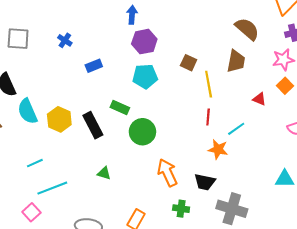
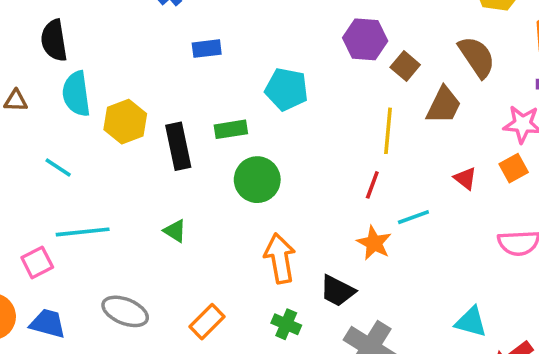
purple hexagon: (144, 42) -> (365, 39), moved
brown square: (189, 63) -> (405, 66), moved
green rectangle: (120, 107) -> (231, 129), turned -48
cyan line: (35, 163) -> (58, 167), moved, turned 42

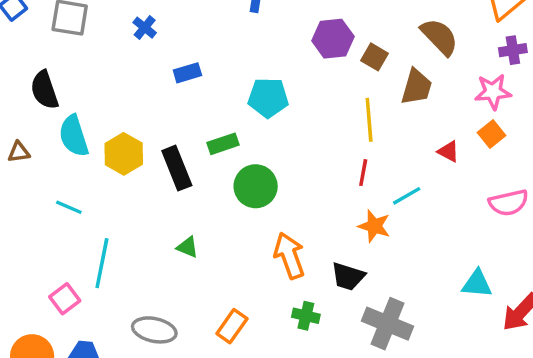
cyan line: (83, 232) -> (102, 263), turned -63

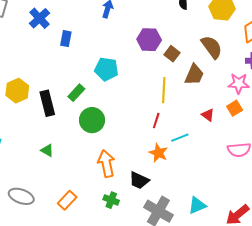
blue cross: (145, 28) -> (40, 18), size x1.5
blue rectangle: (187, 73) -> (66, 39), moved, turned -70
green rectangle: (223, 144) -> (76, 93), turned -36
cyan triangle: (477, 284) -> (197, 205), moved, turned -36

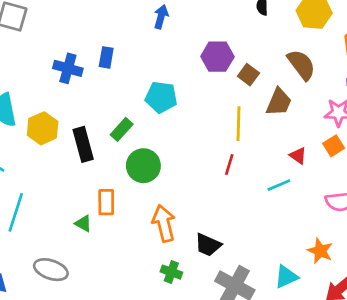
blue cross: (40, 18) -> (68, 68), moved, turned -30
cyan line: (180, 138) -> (279, 185), moved
green triangle: (47, 150) -> (83, 223), moved
orange star: (158, 153) -> (320, 251), moved
orange rectangle: (67, 200) -> (106, 202), moved, turned -42

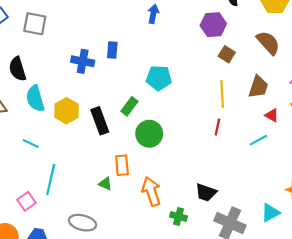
purple hexagon: (217, 57) -> (213, 25), moved
brown trapezoid: (279, 102) -> (258, 87), moved
orange arrow: (164, 223) -> (151, 191), moved

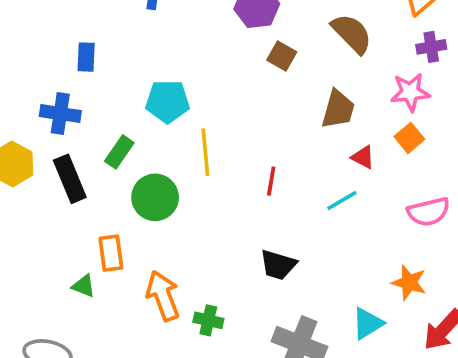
blue cross: (83, 61) -> (60, 114), moved
yellow line: (222, 94) -> (205, 152), moved
black trapezoid: (206, 192) -> (278, 265), moved
green cross: (179, 217) -> (208, 320), moved

